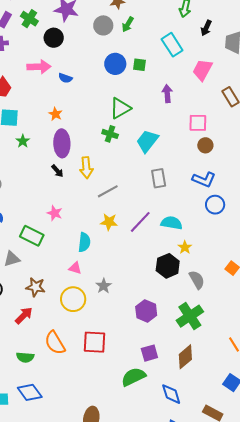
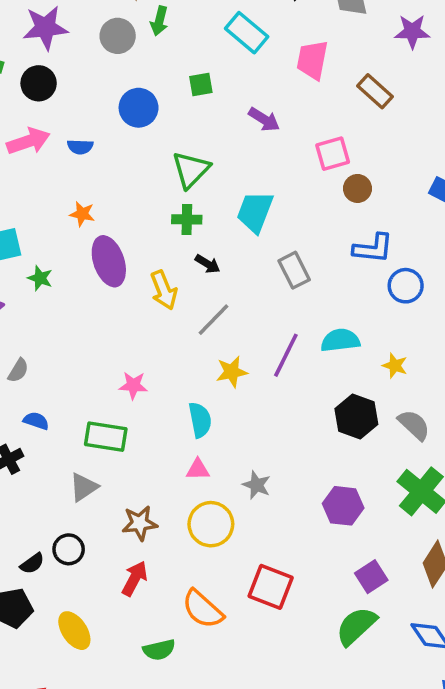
blue circle: (115, 64) -> (139, 108), moved
purple arrow: (167, 94) -> (264, 119), turned 144
black arrow: (57, 171) -> (208, 264), moved
yellow star: (185, 247) -> (395, 366), moved
red square: (95, 342) -> (271, 587), turned 35

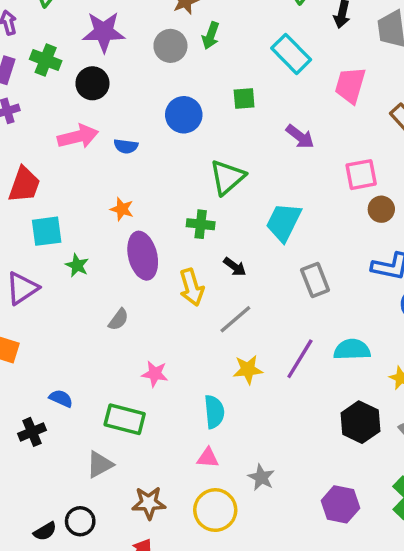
green cross: (187, 219) -> (201, 224), moved
gray semicircle: (18, 370) -> (118, 319), moved

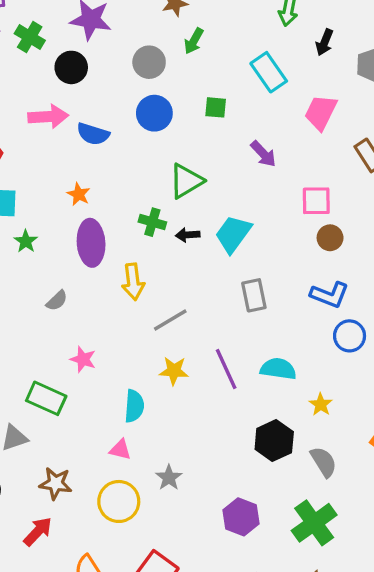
gray circle: (170, 46) -> (149, 62), moved
blue semicircle: (126, 146) -> (93, 134), size x1.4
black arrow: (235, 267) -> (188, 235), moved, turned 130
purple line: (300, 359) -> (226, 369), turned -66

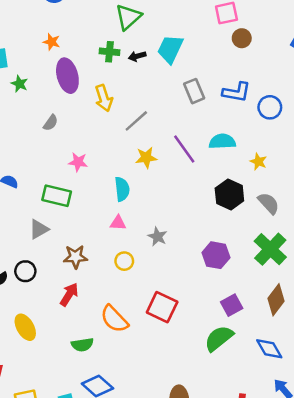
blue L-shape: (330, 295) -> (236, 92), moved
yellow circle: (119, 501) -> (124, 261), size x0.6

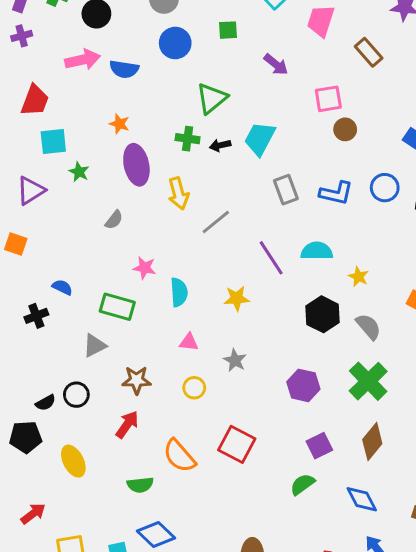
blue circle: (270, 107) -> (385, 188), moved
yellow star: (146, 158) -> (237, 298), moved
cyan semicircle: (122, 189) -> (179, 292), moved
green semicircle: (219, 338) -> (302, 484), size x0.7

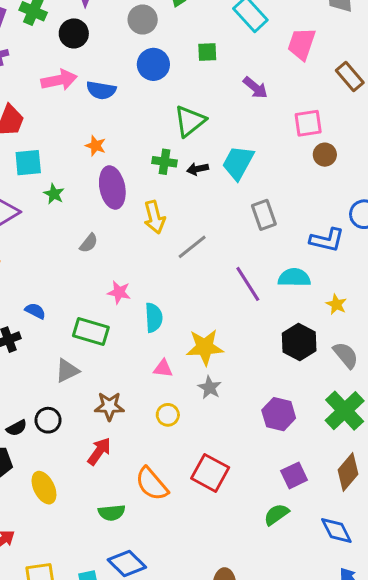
blue L-shape: (336, 193) -> (327, 240), moved
yellow star: (237, 298) -> (205, 347), moved, size x1.4

